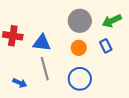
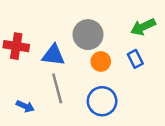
gray circle: (80, 21) -> (88, 35), moved

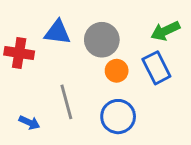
blue triangle: (53, 55) -> (57, 32), moved
blue rectangle: (135, 59) -> (156, 68), size x1.5

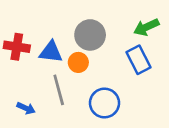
blue triangle: (57, 32) -> (51, 52), moved
orange circle: (117, 71) -> (78, 62), moved

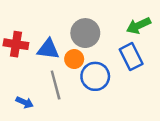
blue circle: (104, 103) -> (95, 76), moved

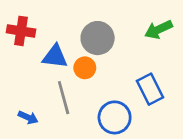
red cross: (16, 44) -> (21, 31), moved
blue rectangle: (131, 57) -> (150, 89), moved
blue circle: (95, 76) -> (115, 117), moved

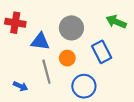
green arrow: (159, 30) -> (116, 22), turned 48
orange circle: (85, 68) -> (67, 58), moved
blue rectangle: (150, 89) -> (102, 52), moved

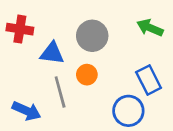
blue rectangle: (102, 52) -> (149, 80), moved
blue arrow: (20, 86) -> (27, 111), size x1.5
blue circle: (84, 86) -> (128, 111), moved

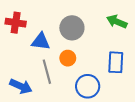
blue rectangle: (149, 80) -> (116, 62), turned 30
blue circle: (128, 111) -> (88, 86), moved

